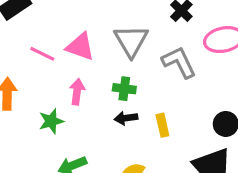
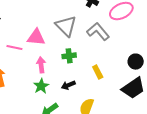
black arrow: (126, 118) -> (68, 85), moved
green star: (51, 121) -> (41, 86), moved

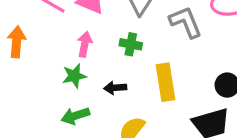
yellow rectangle: (98, 72) -> (166, 82), size x1.6

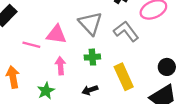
green star: (74, 76) -> (46, 91), moved

